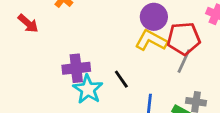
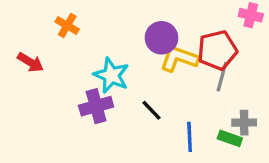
purple circle: (154, 17) -> (161, 38), moved
cyan star: (88, 89) -> (111, 75), moved

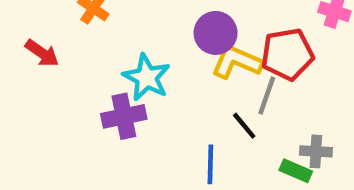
gray line: (222, 77) -> (267, 95), moved
black line: (152, 110) -> (244, 126), moved
blue line: (190, 137) -> (210, 164), moved

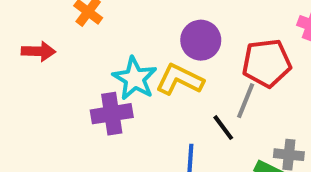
red arrow: (42, 53) -> (38, 51), turned -36
yellow L-shape: (237, 62) -> (180, 80), moved

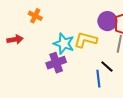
purple circle: (201, 40) -> (107, 21), moved
black line: (223, 128) -> (107, 66), moved

